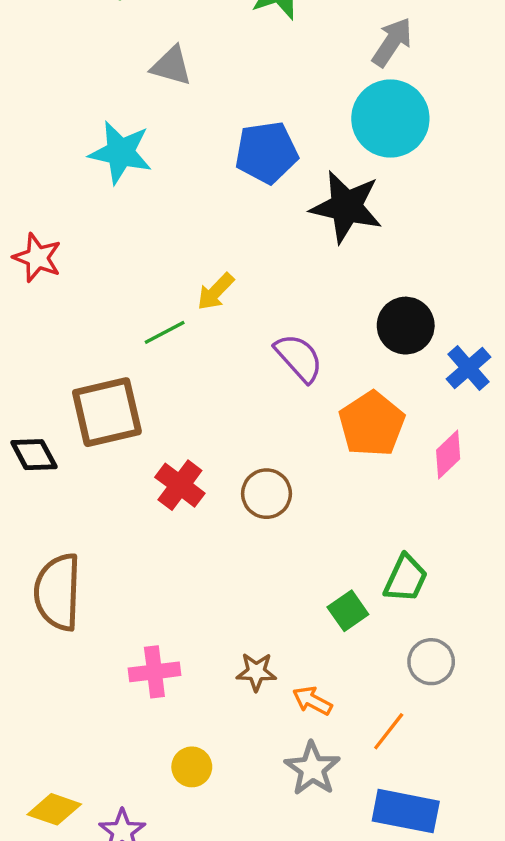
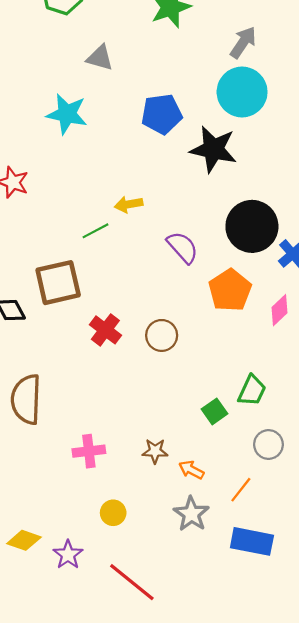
yellow arrow: (216, 292) -> (129, 204), turned 36
black circle: (406, 326) -> (252, 226), size x1.4

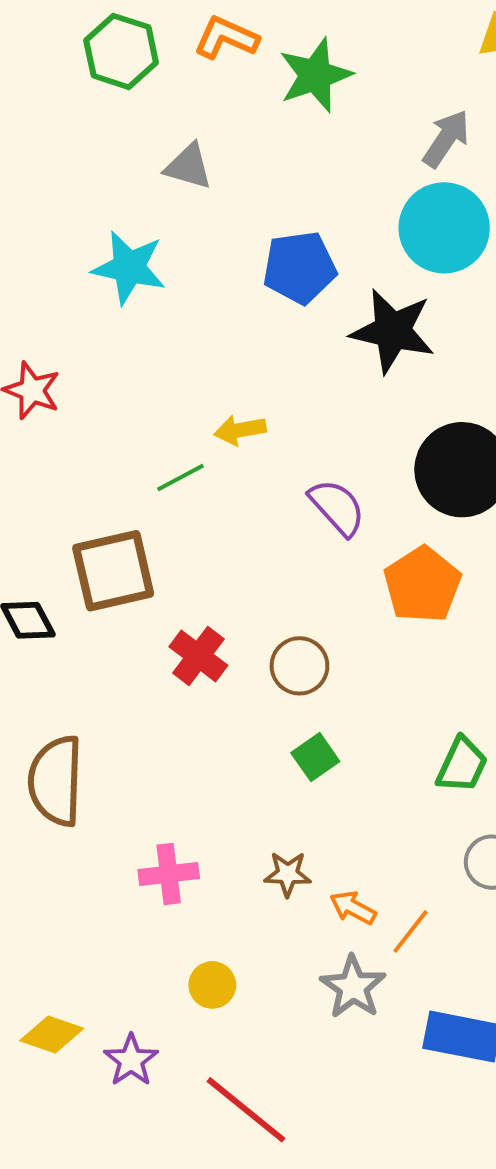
green square: (214, 411) -> (315, 757), moved
orange line: (241, 490) -> (410, 931), moved

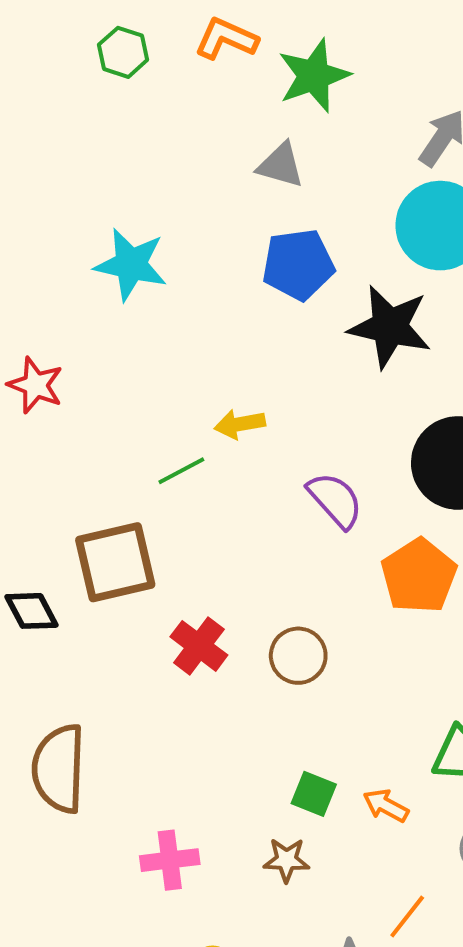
green hexagon: (121, 51) -> (123, 52), size x0.7
gray triangle: (188, 166) -> (281, 165), moved
green square: (315, 757) -> (314, 794), moved, turned -33
orange arrow: (353, 908) -> (386, 806), moved

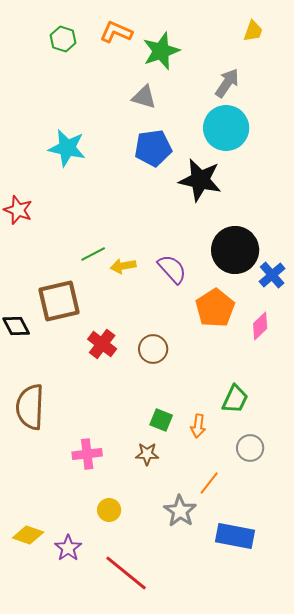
yellow arrow: (240, 424) -> (123, 266), moved
orange arrow: (386, 806) -> (198, 426), turned -110

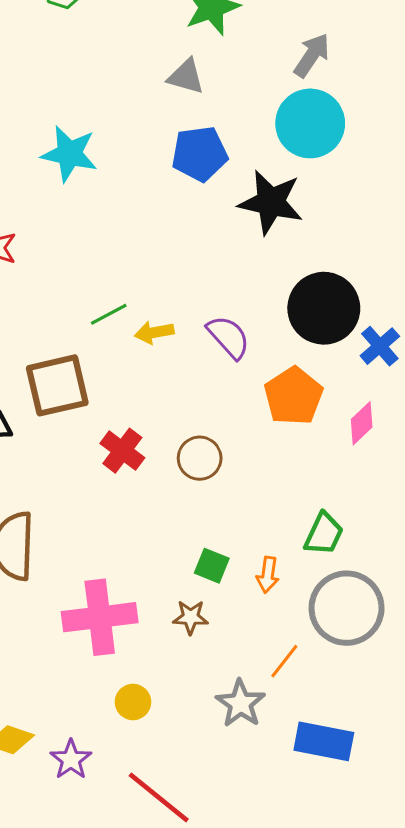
gray circle: (250, 448) -> (347, 608), size x1.8
pink cross: (87, 454) -> (100, 617), size x1.6

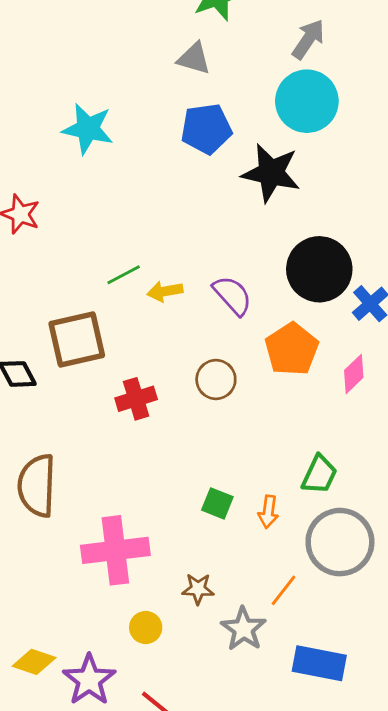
red cross: (122, 451) -> (136, 399), turned 36
brown circle: (200, 458) -> (216, 379), moved
brown star: (191, 617) -> (198, 589), moved
purple star: (71, 760) -> (89, 680), size x1.4

